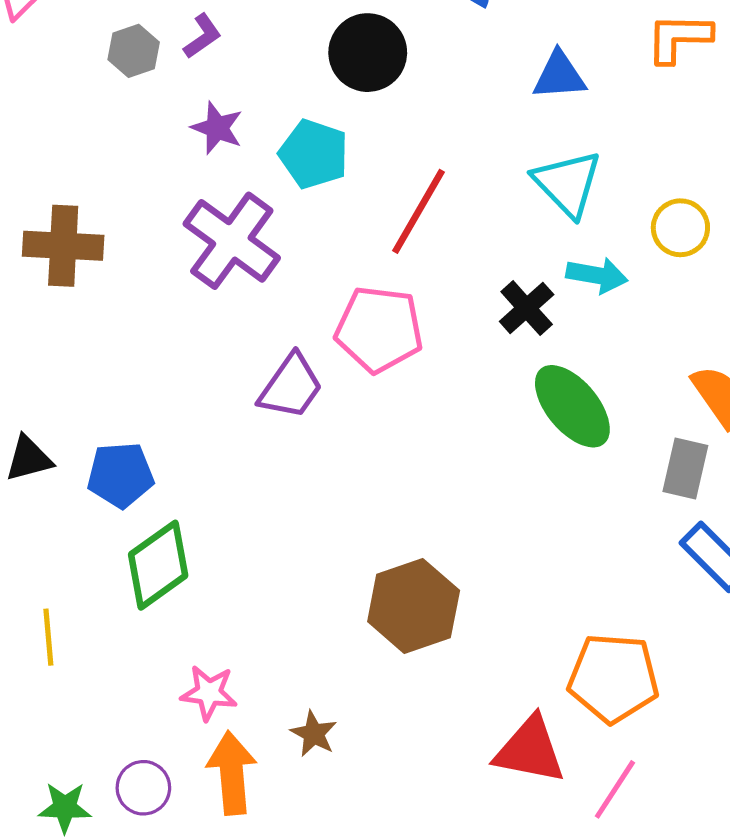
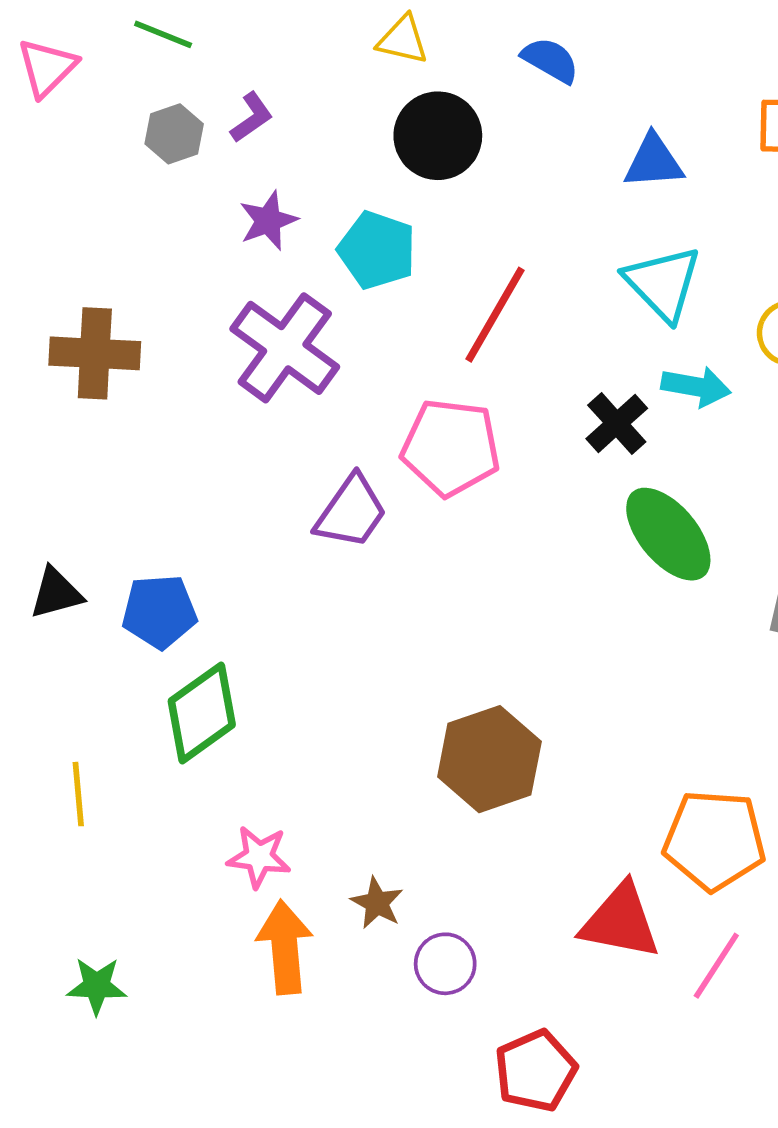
purple star: (217, 128) -> (268, 221), turned 30
purple circle: (143, 788) -> (445, 964), moved

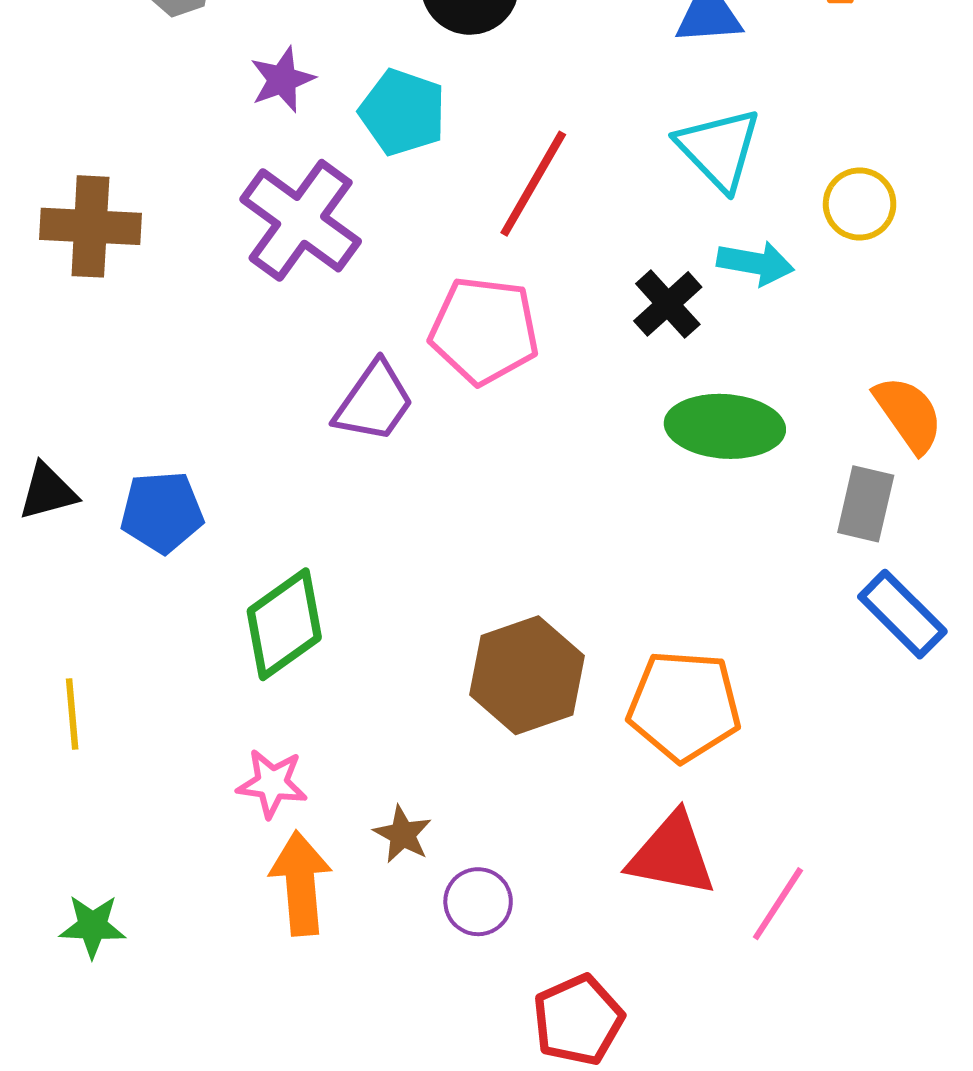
green ellipse: (668, 534) -> (725, 426), turned -46
green diamond: (202, 713) -> (284, 624), moved
orange pentagon: (714, 840) -> (684, 706), moved

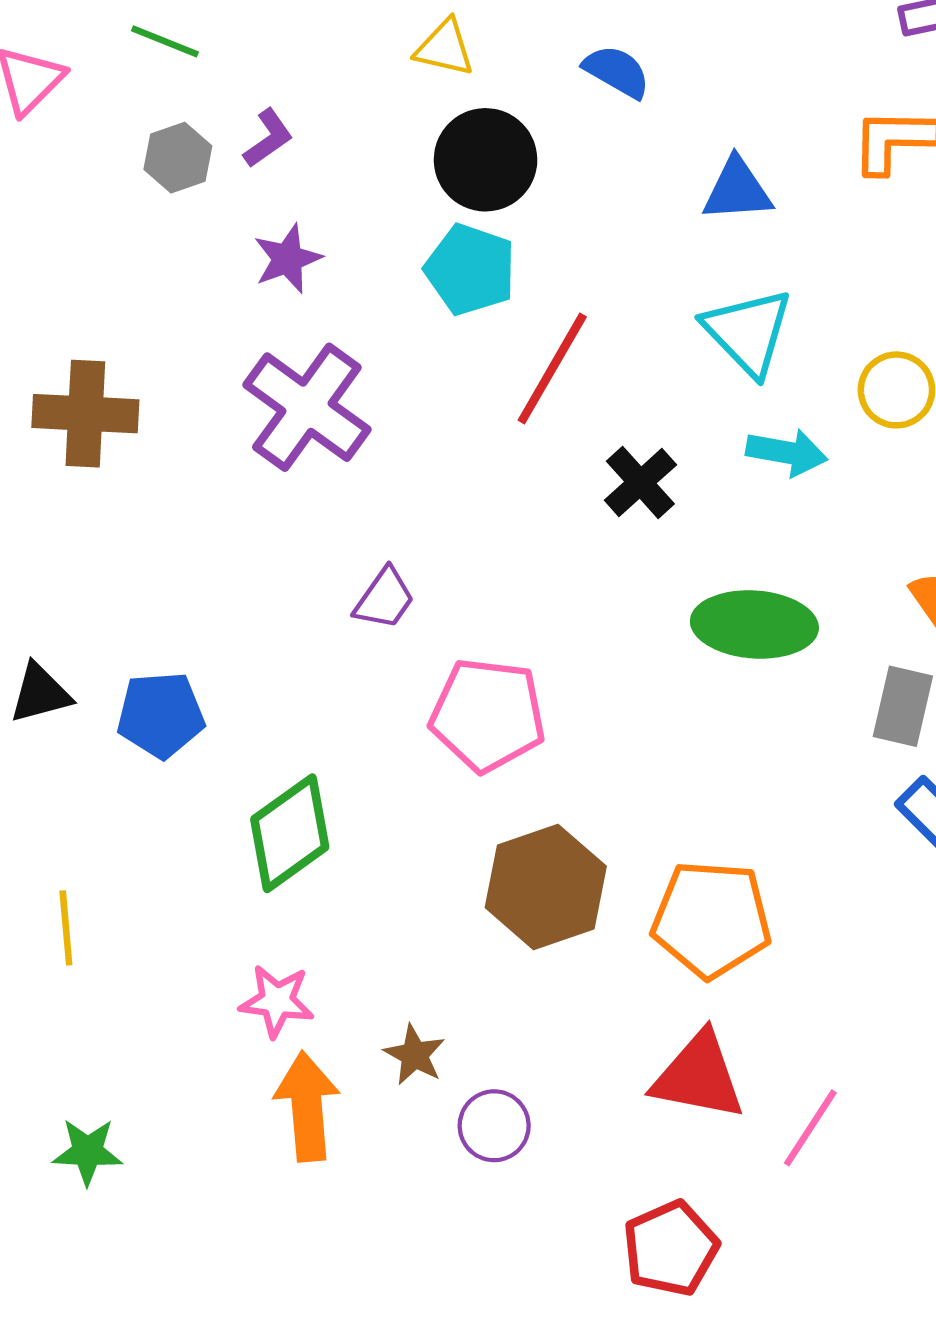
cyan pentagon: (403, 112) -> (470, 269), moved
black cross: (668, 304) -> (640, 482), moved
pink pentagon: (484, 330) -> (488, 715), moved
purple trapezoid: (374, 402) -> (384, 599), size x0.7
red pentagon: (578, 1020) -> (671, 1248), moved

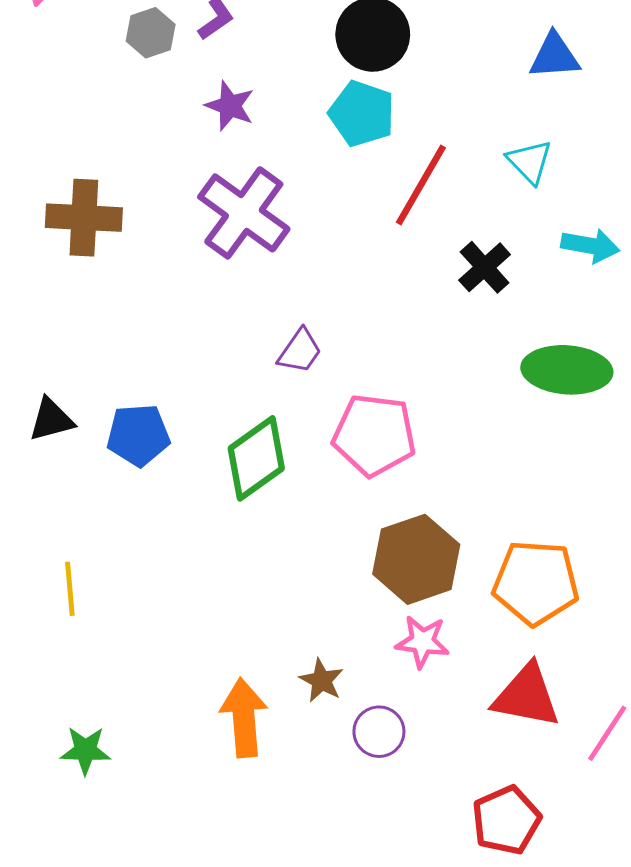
purple star: (288, 259) -> (230, 106), turned -30
cyan triangle: (748, 332) -> (530, 162), moved, size x0.7
green diamond: (290, 833) -> (256, 458), moved
pink star: (277, 1001) -> (422, 642), moved

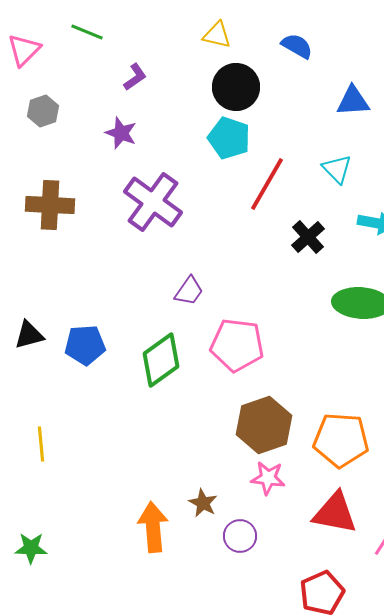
gray hexagon: (151, 33) -> (43, 111), moved
purple star: (230, 106) -> (121, 133), moved
green star: (85, 750) -> (31, 548), moved

